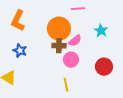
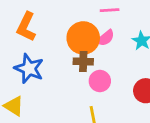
pink semicircle: (75, 41) -> (105, 38), moved
blue star: (20, 51) -> (29, 69), size x1.5

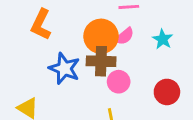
brown cross: (83, 62) -> (101, 61), size x1.4
blue star: (29, 69) -> (64, 69), moved

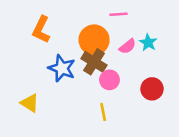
pink semicircle: (124, 36) -> (128, 46), moved
brown cross: (101, 61) -> (94, 62), turned 30

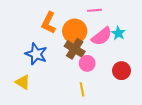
orange L-shape: (41, 30) -> (49, 23), moved
pink semicircle: (128, 46) -> (102, 36), size x1.5
blue star: (62, 68) -> (36, 54), moved

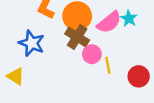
red circle: (121, 71) -> (139, 76), moved
yellow line: (82, 89) -> (108, 65), moved

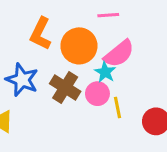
cyan star: (129, 19) -> (105, 72), moved
brown cross: (77, 37) -> (65, 87), moved

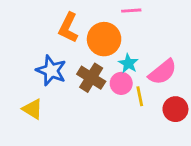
pink semicircle: (119, 54) -> (163, 72), moved

